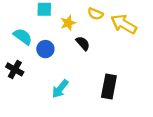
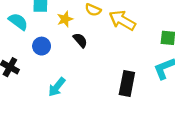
cyan semicircle: (23, 37) -> (18, 22), moved
black rectangle: (109, 86) -> (127, 84), moved

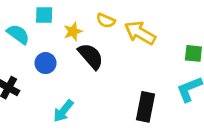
black semicircle: (80, 40) -> (91, 56), size x1.5

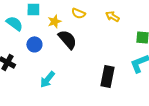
yellow arrow: (140, 33) -> (112, 16), moved, size x0.6

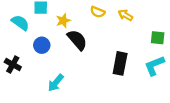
yellow semicircle: (78, 13) -> (98, 12), moved
black rectangle: (107, 76) -> (120, 63), moved

